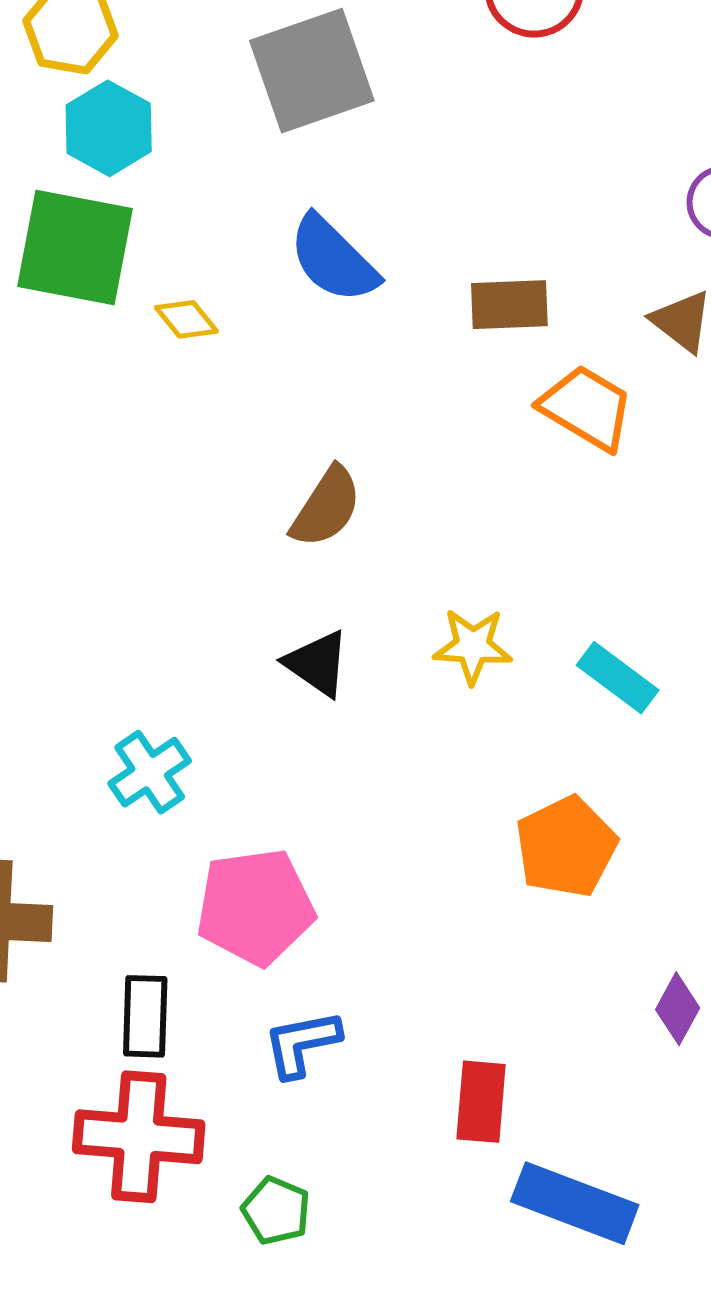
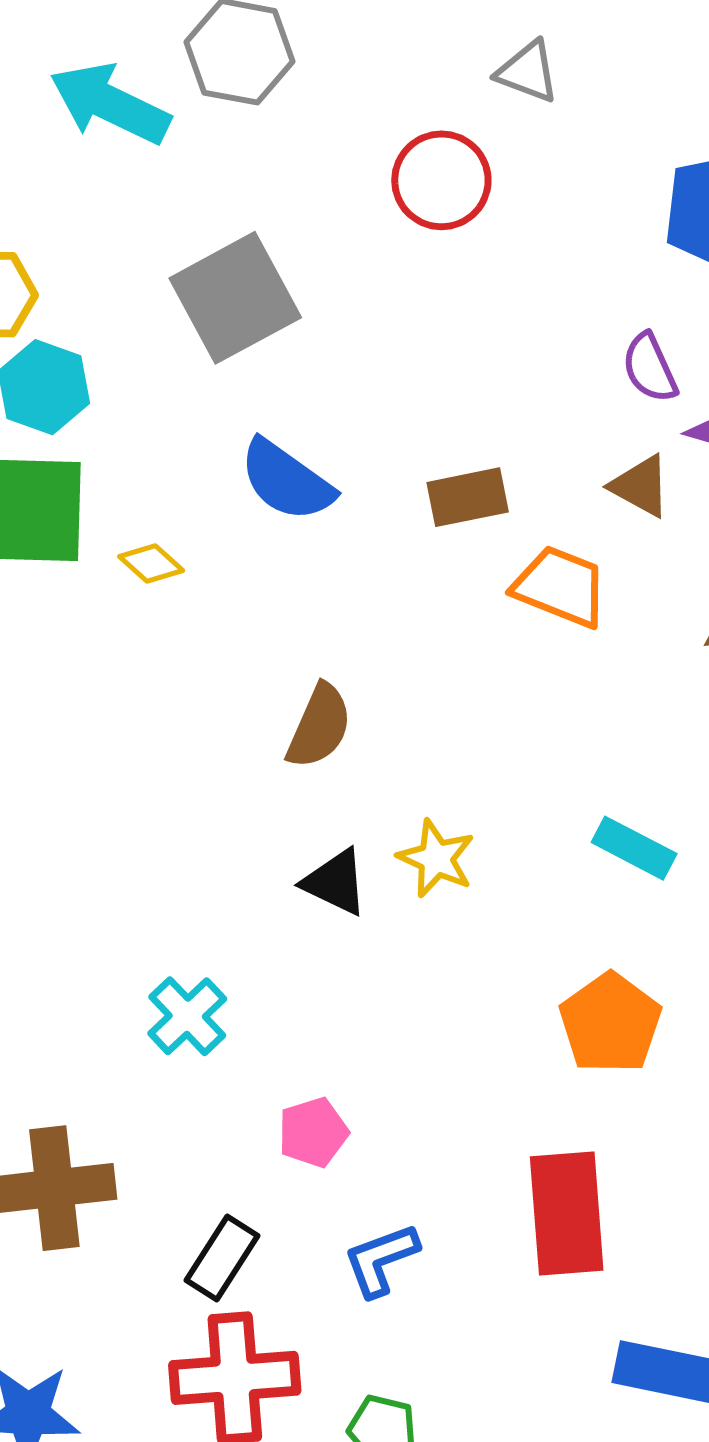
yellow star: (473, 646) -> (436, 858), moved, turned 30
pink pentagon: (255, 907) -> (313, 1132), size x0.6
black rectangle: (145, 1016) -> (222, 1258), turned 40
red rectangle: (481, 1102) -> (567, 1214), moved, size x1.5

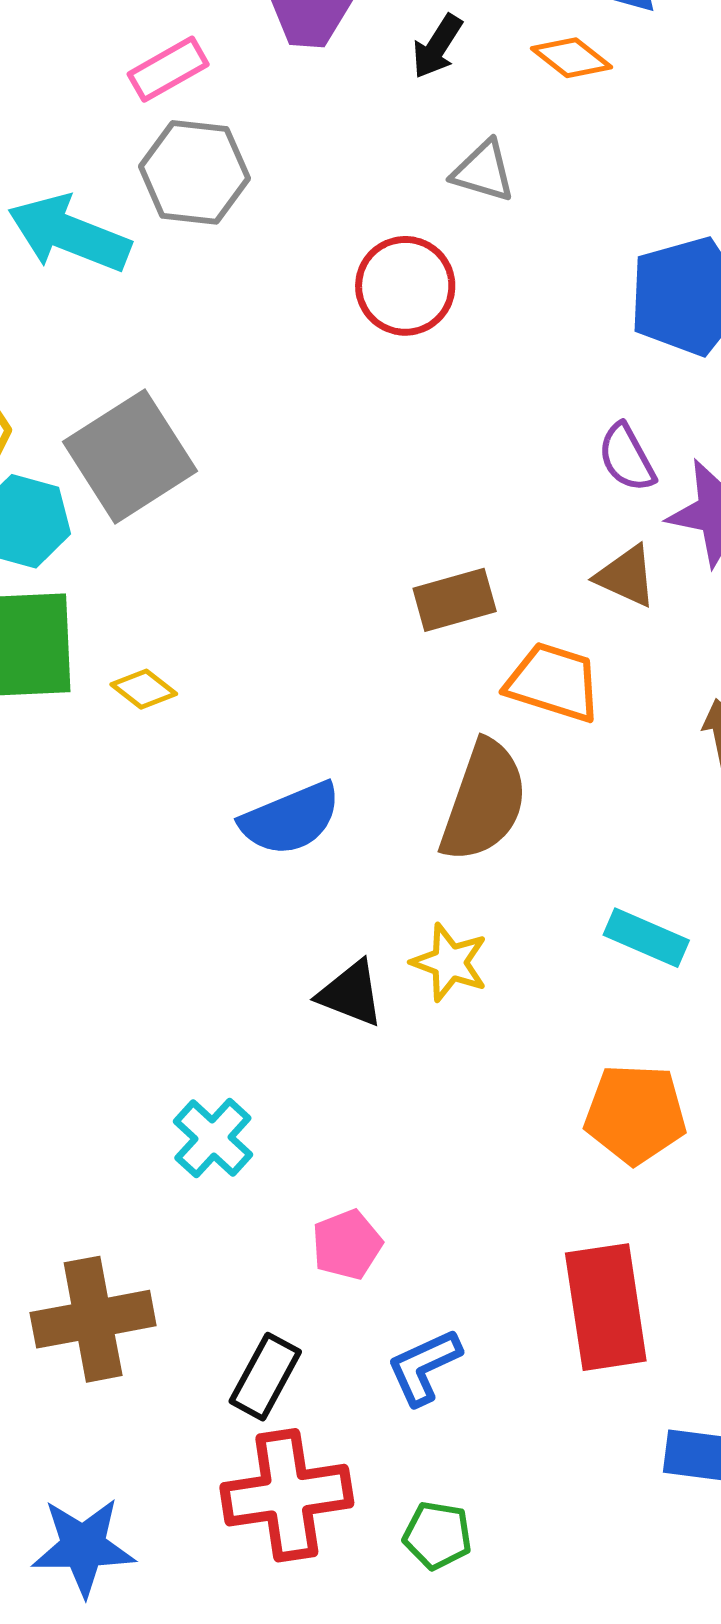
gray square: (235, 298) -> (130, 456), moved
blue semicircle: (287, 480) -> (291, 819), moved, turned -54
brown semicircle: (319, 726) -> (484, 801), moved, size x1.4
orange pentagon: (610, 1023) -> (635, 1114), turned -30

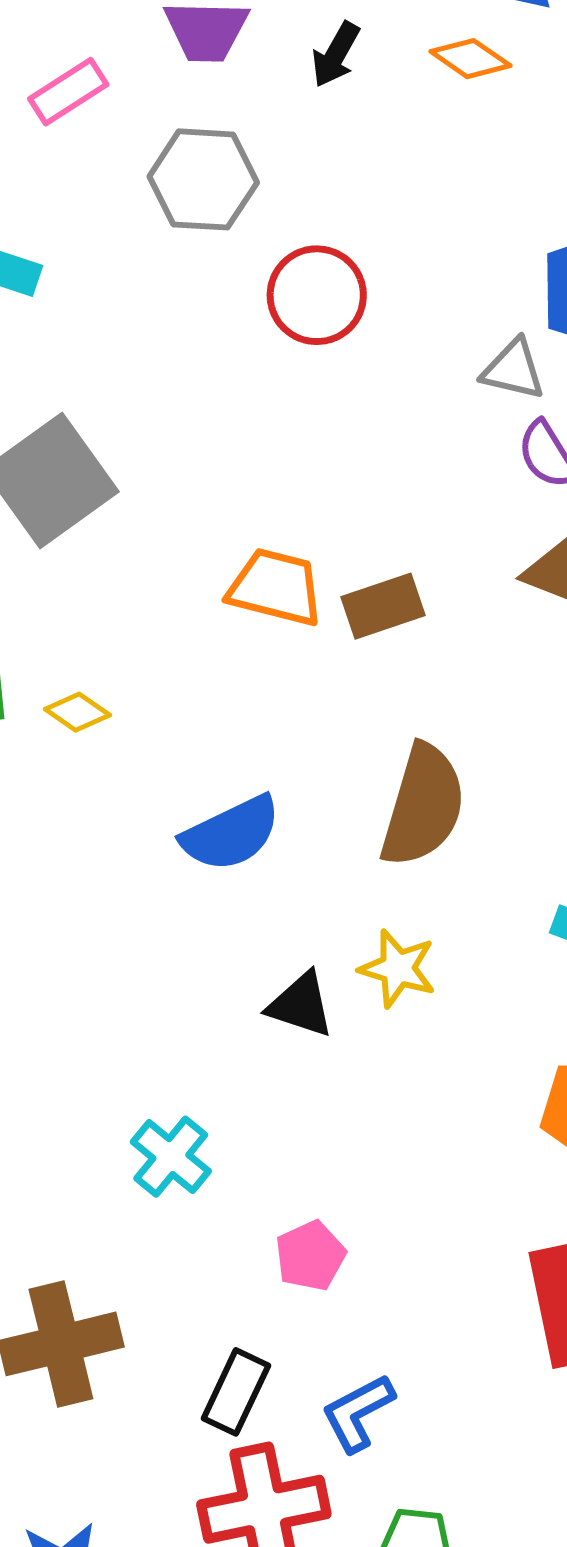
gray triangle: (483, 171) -> (513, 370), moved
gray hexagon: (194, 172) -> (203, 179), moved
orange trapezoid: (553, 682) -> (276, 587), moved
blue L-shape: (424, 1367) -> (358, 1413), moved

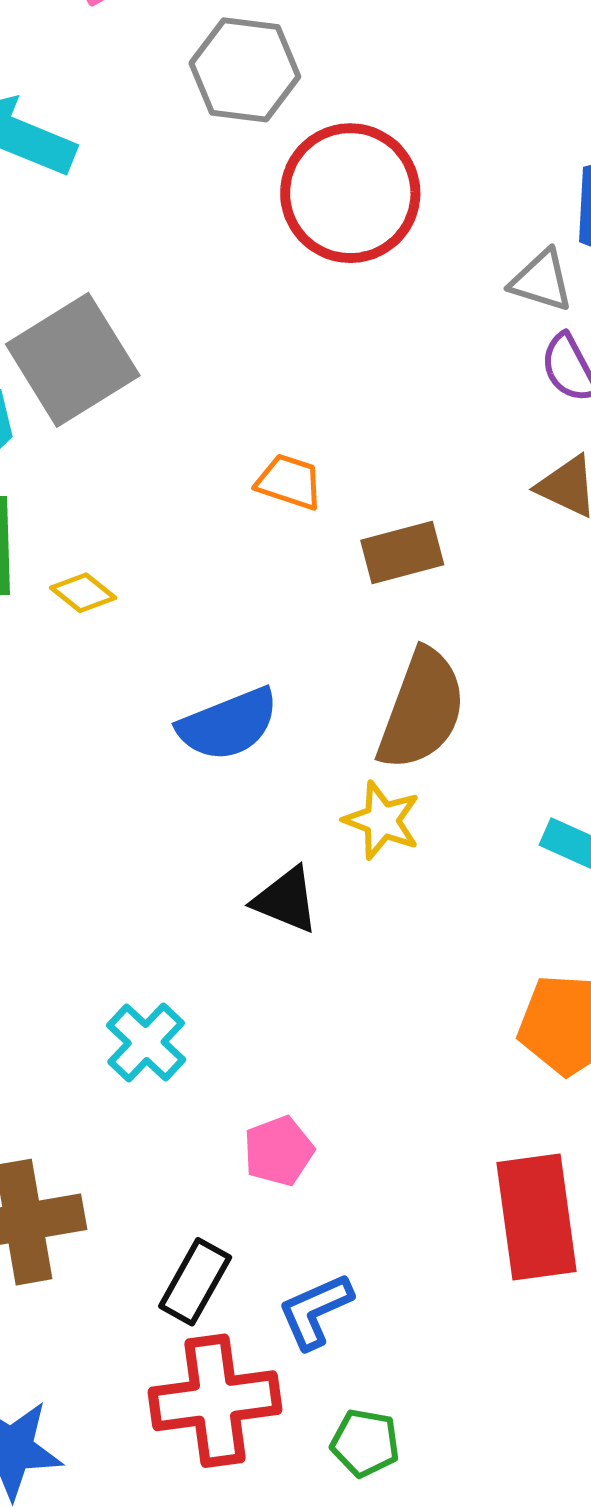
red circle: (317, 295) -> (350, 193), size x1.4
orange trapezoid: (276, 587) -> (289, 482), size x0.7
brown rectangle: (383, 606) -> (402, 552), moved
yellow star: (398, 968) -> (382, 820), moved

